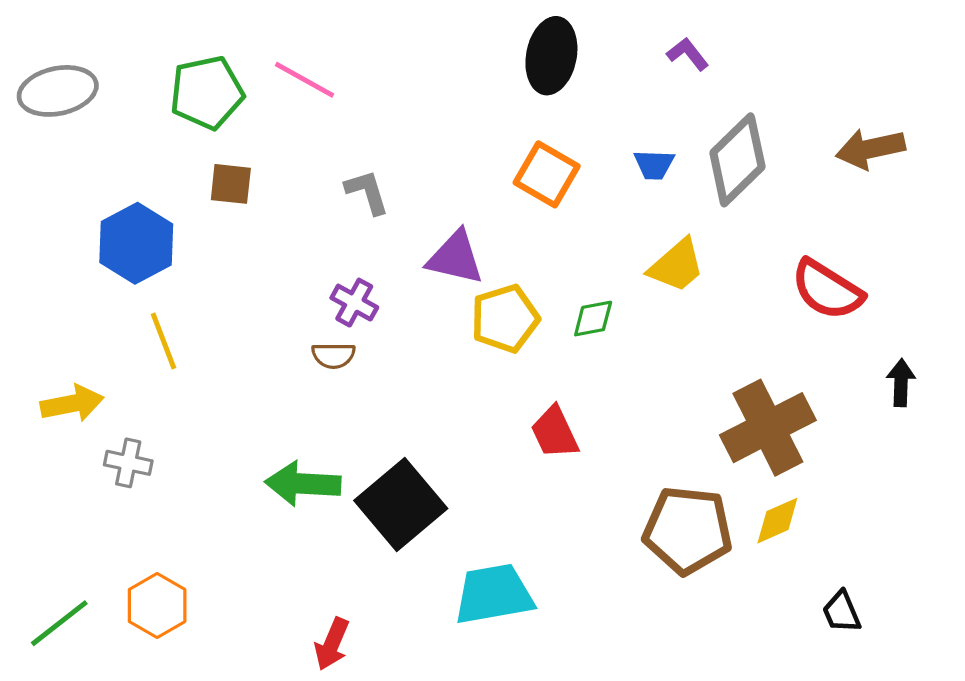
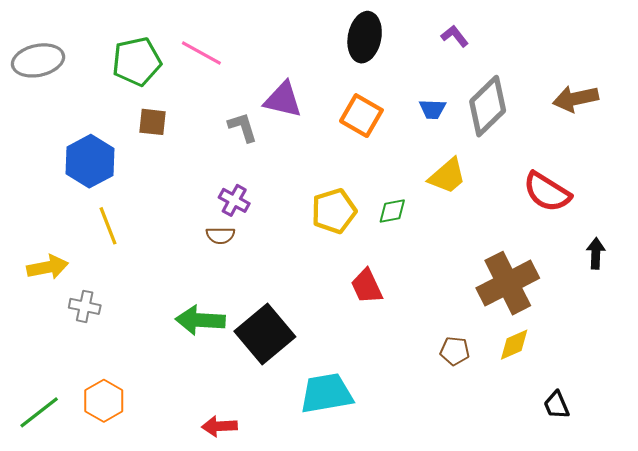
purple triangle: (455, 258) -> (283, 100), moved
brown pentagon: (688, 530) -> (455, 351), size x0.5
red arrow: (332, 644) -> (219, 426), turned 64

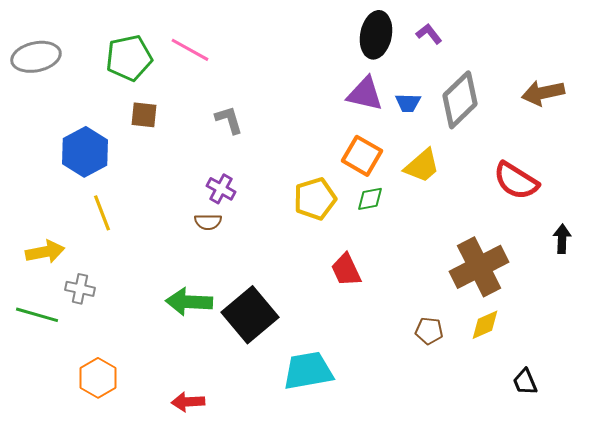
black ellipse: (365, 37) -> (376, 35), moved
purple triangle: (283, 100) -> (365, 94), moved
orange square: (361, 116) -> (362, 156), moved
green line: (39, 412) -> (37, 315), moved, turned 54
red arrow: (219, 426) -> (188, 402), moved

